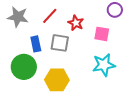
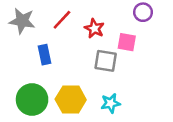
gray square: (60, 43) -> (106, 61), moved
cyan star: (104, 65) -> (111, 103), moved, size x0.7
green circle: (24, 67) -> (32, 100), moved

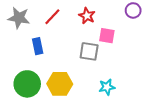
purple circle: (143, 12) -> (133, 10), moved
red star: (94, 28) -> (87, 16), moved
cyan star: (111, 103) -> (107, 87), moved

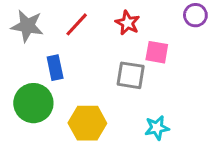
green circle: (27, 84) -> (33, 103), moved

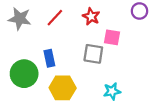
blue rectangle: (55, 68) -> (49, 58), moved

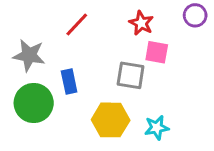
red star: (91, 16) -> (141, 23), moved
gray star: (20, 19) -> (29, 55), moved
yellow hexagon: (63, 88) -> (111, 120), moved

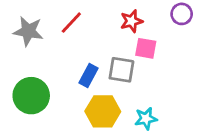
red star: (141, 23) -> (131, 21), turned 30
gray star: (29, 55) -> (28, 31), moved
blue rectangle: (69, 81) -> (88, 76), moved, turned 40

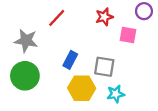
gray star: (28, 31) -> (26, 41), moved
pink square: (146, 48) -> (128, 35), moved
gray square: (121, 70) -> (104, 67), moved

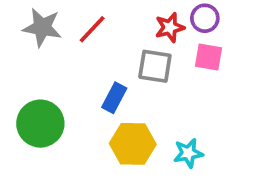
purple circle: (144, 11) -> (205, 18), moved
gray star: (26, 41) -> (42, 27), moved
gray square: (104, 67) -> (155, 66), moved

